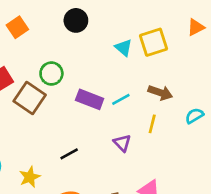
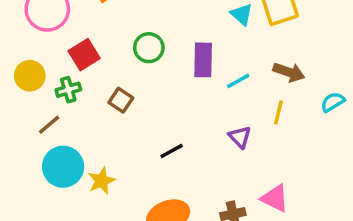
brown square: (30, 98) -> (121, 100), moved, size x0.6
purple rectangle: (90, 99) -> (203, 60), moved, turned 70
yellow star: (30, 177) -> (102, 181), moved

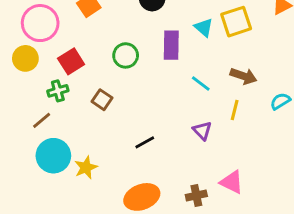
purple rectangle: (203, 60) -> (171, 45), moved
yellow circle: (30, 76) -> (25, 58), moved
cyan line: (238, 81) -> (201, 83), turned 66

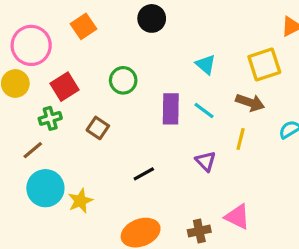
yellow square: (236, 22) -> (264, 64), moved
cyan triangle: (204, 27) -> (206, 64), moved
purple rectangle: (171, 45) -> (171, 109), moved

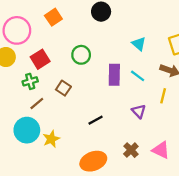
brown line: (33, 150) -> (37, 104), moved
brown cross: (199, 231) -> (131, 150), moved, turned -32

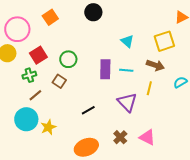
green circle: (81, 55) -> (68, 59), moved
cyan line: (138, 76) -> (126, 70), turned -32
purple triangle: (139, 111) -> (127, 102), size x1.5

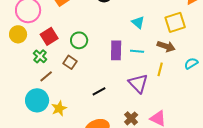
green cross: (29, 75) -> (40, 56), turned -32

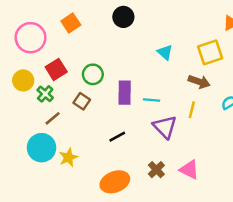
yellow circle: (18, 34) -> (23, 80), moved
purple rectangle: (116, 50) -> (125, 93), moved
cyan line: (137, 51) -> (151, 100), moved

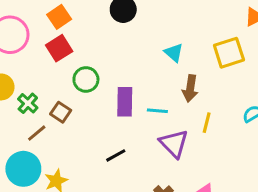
red square: (56, 69) -> (59, 48), moved
brown arrow: (199, 82) -> (190, 88), moved, turned 80
brown square: (82, 101) -> (61, 112), moved

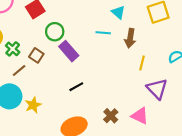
purple rectangle: (125, 102) -> (69, 51), moved, turned -42
cyan line: (157, 111) -> (103, 33), moved
purple triangle: (174, 144) -> (157, 89), moved

